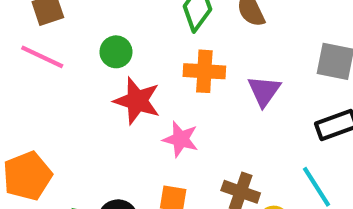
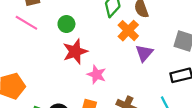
orange cross: (204, 71) -> (128, 31), moved, turned 35
red star: (137, 101) -> (75, 52), turned 30

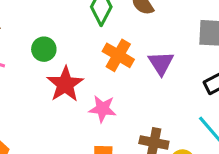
orange cross: (128, 31) -> (118, 55), moved

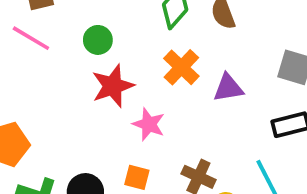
purple triangle: (161, 63) -> (228, 88), turned 40

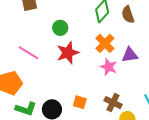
pink line: (31, 38) -> (29, 53), moved
pink star: (149, 124) -> (109, 67), moved

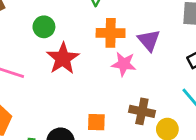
orange cross: (105, 43) -> (111, 33), turned -30
purple triangle: (130, 55) -> (149, 40), turned -48

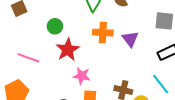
pink star: (124, 64) -> (82, 76), moved

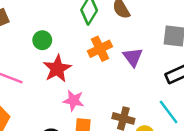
orange cross: (103, 33) -> (100, 49), turned -30

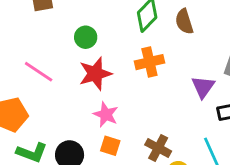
purple triangle: (133, 57) -> (203, 87), moved

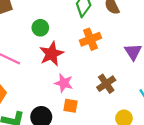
brown cross: (158, 148) -> (106, 84), moved, turned 36

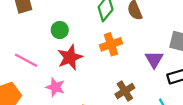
pink star: (64, 83) -> (55, 87), moved

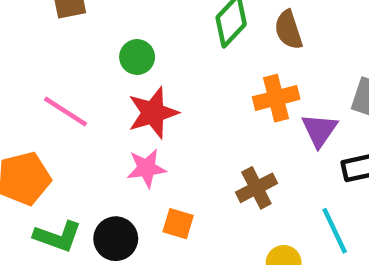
orange cross: (111, 44) -> (276, 98), moved
pink star: (55, 87) -> (146, 168), moved, turned -30

